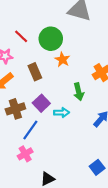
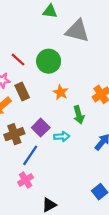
orange star: (62, 60) -> (61, 92), moved
brown rectangle: (35, 72) -> (22, 92), moved

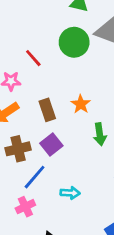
green circle: (49, 61) -> (74, 42), moved
brown rectangle: (22, 92) -> (47, 110), moved
cyan arrow: (62, 137) -> (70, 193), moved

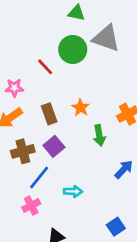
red line: (33, 58) -> (45, 67), moved

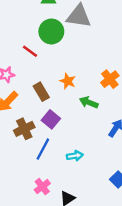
green arrow: (99, 135) -> (89, 102), turned 132
pink cross: (31, 206) -> (42, 187), moved

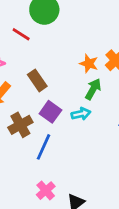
orange star: (68, 81) -> (89, 64), moved
green arrow: (89, 102) -> (93, 89), turned 102
cyan arrow: (75, 156) -> (81, 114), moved

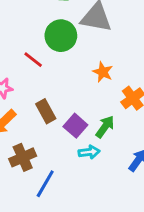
orange star: (89, 64) -> (103, 72), moved
purple square: (50, 112) -> (75, 126), moved

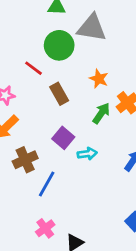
brown rectangle: (46, 111) -> (59, 94), moved
purple square: (75, 126) -> (63, 138), moved
green arrow: (105, 127) -> (101, 113), moved

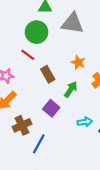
green circle: (59, 45) -> (37, 32), moved
green arrow: (101, 113) -> (71, 89), moved
cyan arrow: (87, 154) -> (85, 122), moved

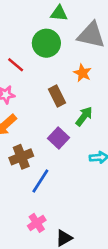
red line: (28, 55) -> (16, 65), moved
orange star: (78, 62) -> (82, 73), moved

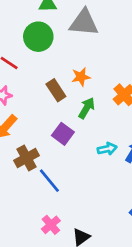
orange star: (82, 73) -> (81, 77), moved, turned -30
blue line: (40, 181) -> (49, 181), turned -65

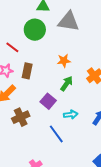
brown rectangle: (56, 90) -> (27, 71), moved, turned 42
cyan arrow: (107, 149) -> (71, 114), moved
blue line: (49, 181) -> (56, 134), moved

